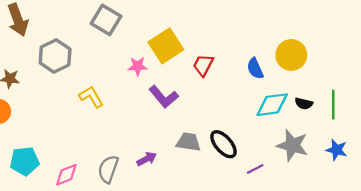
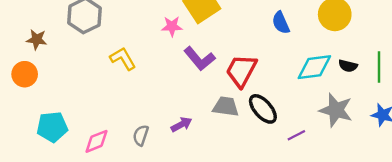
red trapezoid: (203, 65) -> (241, 71), moved, size x1.4
blue semicircle: (255, 68) -> (281, 23), moved
gray semicircle: (108, 169) -> (141, 135), size x0.7

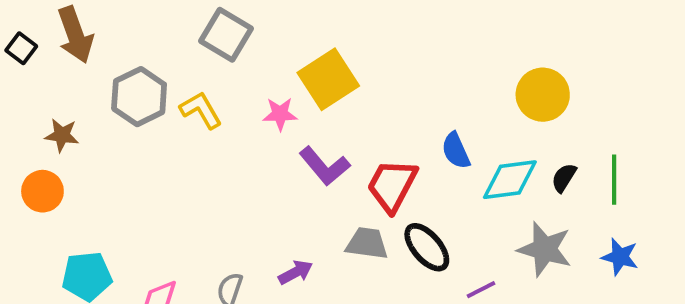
blue semicircle: (281, 23) -> (456, 151), moved
yellow L-shape: (123, 59) -> (201, 110), moved
black semicircle: (348, 66) -> (564, 178), turned 108

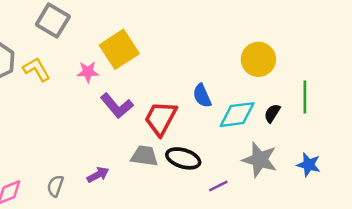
green line: (614, 180) -> (305, 97), moved
black ellipse: (427, 247) -> (183, 158), turned -32

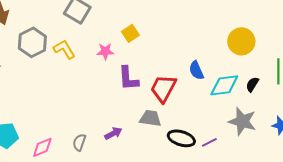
yellow square: (119, 49) -> (130, 33), size x0.6
purple L-shape: (117, 106) -> (128, 78), turned 36
black ellipse: (183, 158) -> (181, 138), moved

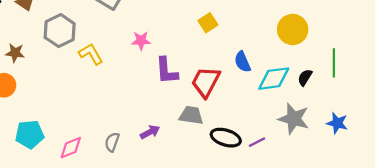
yellow square: (130, 33) -> (208, 23), moved
yellow L-shape: (64, 49) -> (91, 54), moved

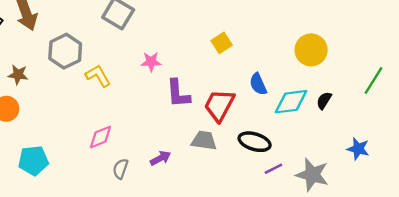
green line: (334, 63) -> (373, 81), moved, turned 32
gray star: (294, 119) -> (312, 175), moved
black ellipse: (226, 138) -> (255, 142), moved
pink diamond: (71, 148) -> (100, 137), moved

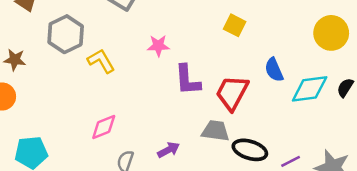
yellow square: (222, 43) -> (235, 25), turned -30
black ellipse: (255, 142) -> (250, 150), moved

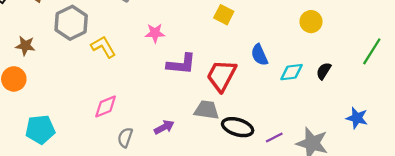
yellow circle: (331, 33) -> (311, 22), size x0.7
purple L-shape: (188, 80) -> (181, 64), turned -80
cyan diamond: (310, 89) -> (292, 72), size x0.7

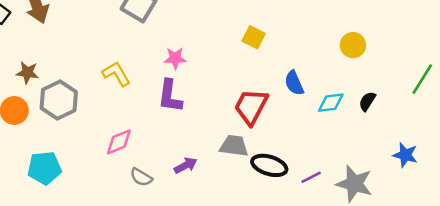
gray hexagon: (71, 23) -> (59, 100), moved
purple L-shape: (181, 64) -> (170, 96), moved, turned 92
gray semicircle: (125, 137) -> (141, 177), turned -78

